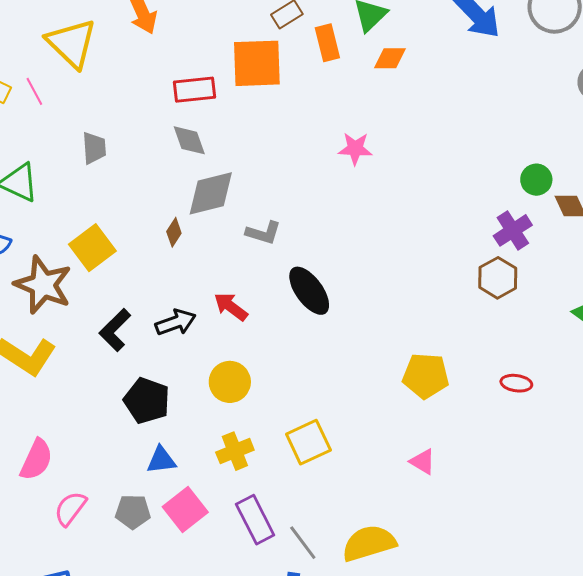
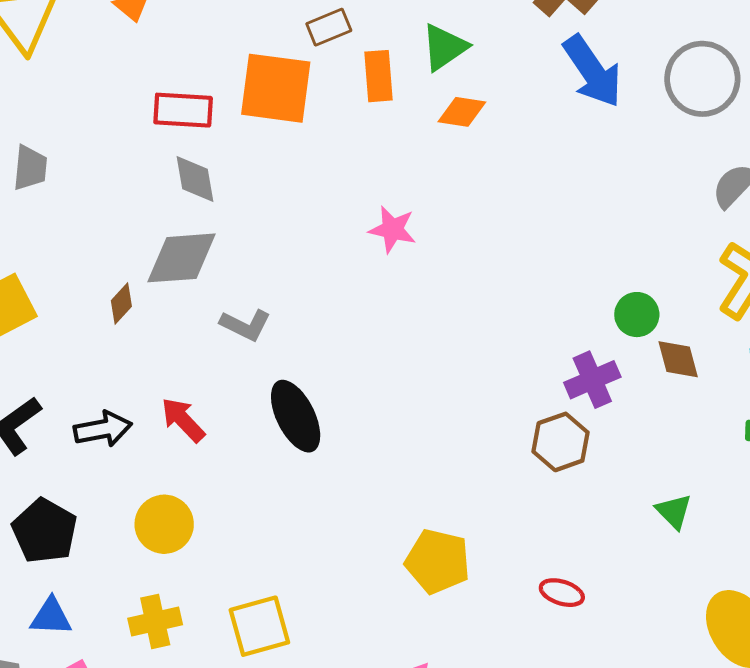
gray diamond: (189, 140) -> (195, 179), moved

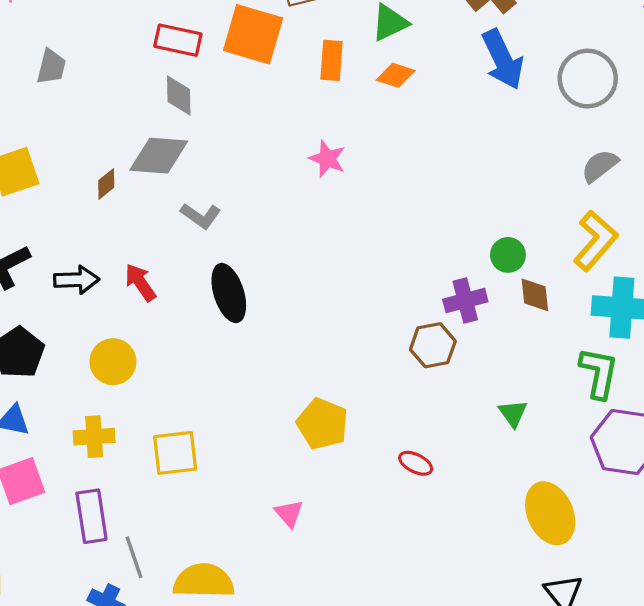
orange rectangle: (378, 76) -> (331, 60), moved

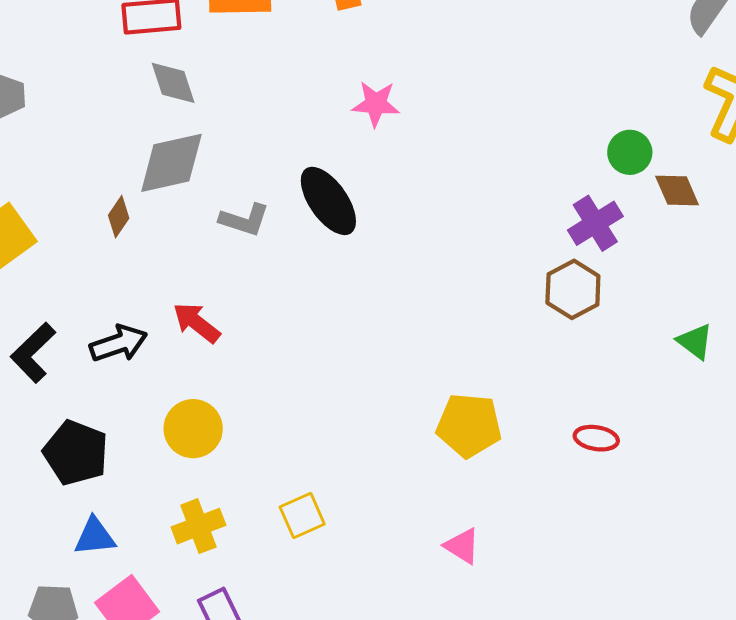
black ellipse: (229, 293) -> (328, 201), moved
yellow square: (175, 453) -> (302, 516), size x0.7

